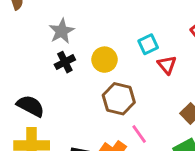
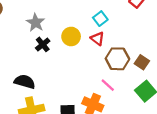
red triangle: (167, 65) -> (97, 39), moved
brown hexagon: (119, 99) -> (117, 59), moved

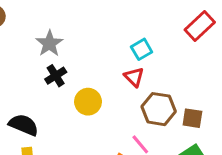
yellow circle: (71, 36) -> (88, 102), moved
brown square: (142, 62) -> (192, 118), turned -32

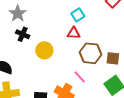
black cross: (56, 76) -> (23, 34), turned -32
red triangle: (134, 77) -> (74, 33), turned -40

